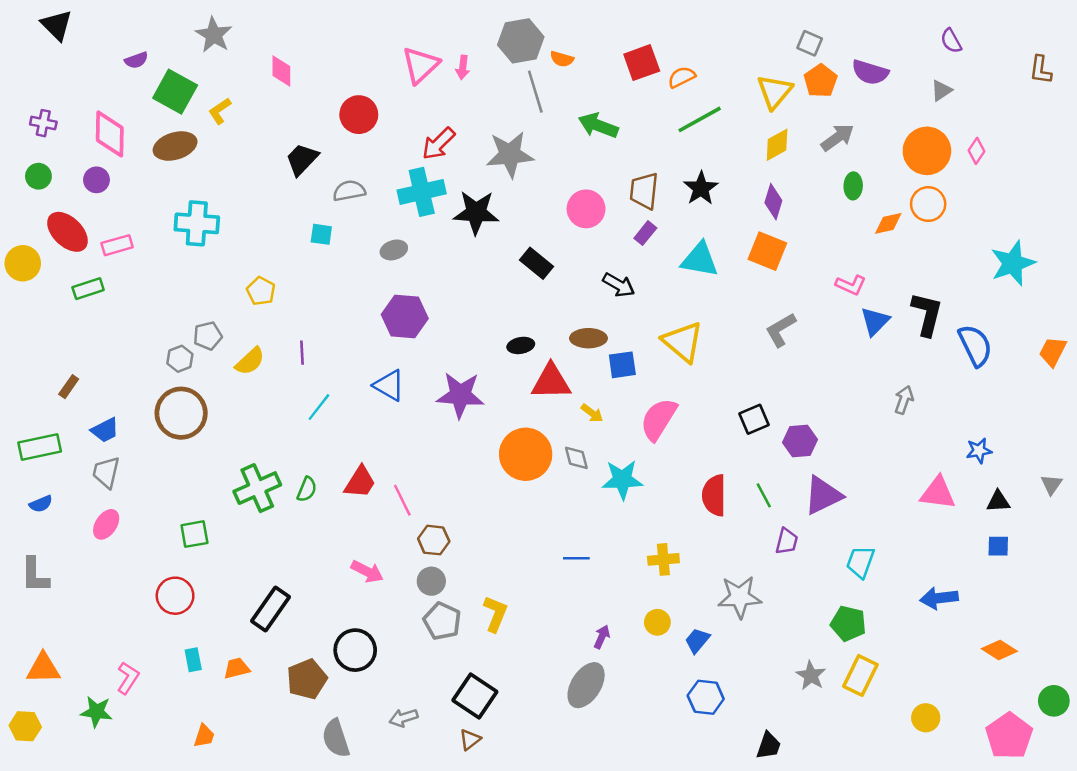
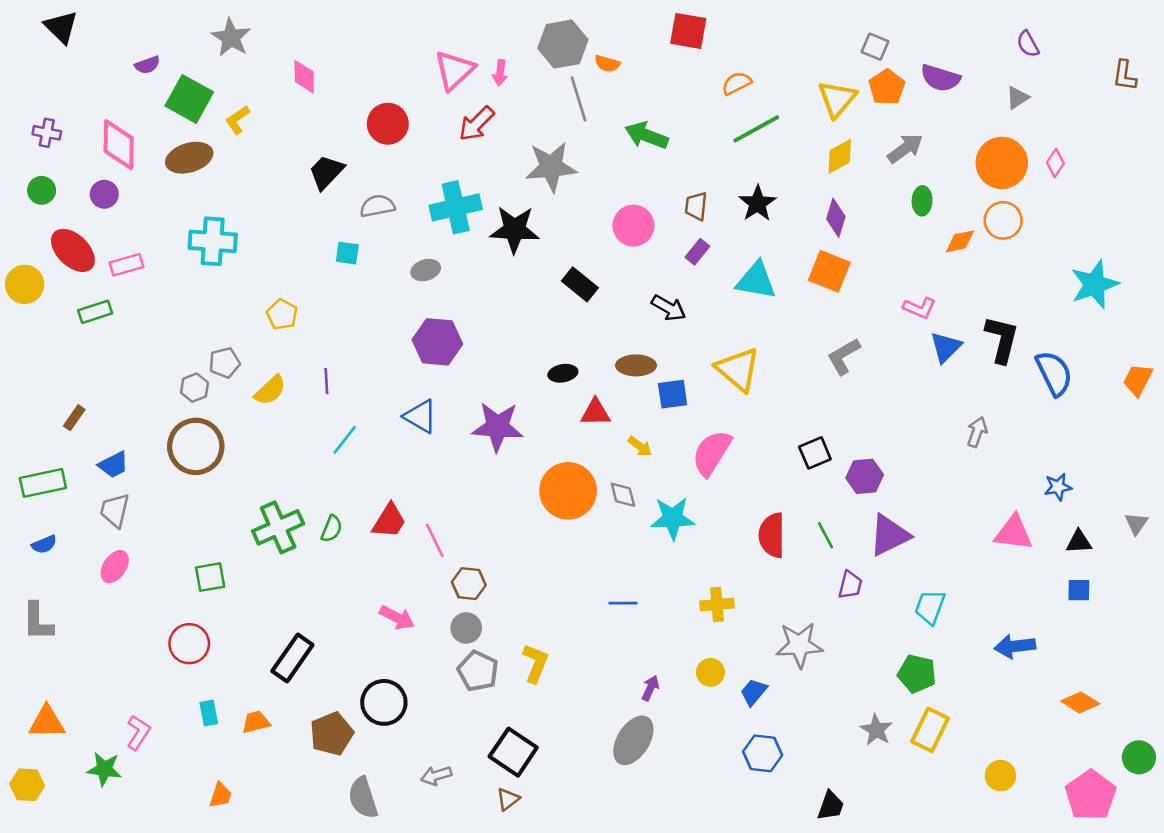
red square: (642, 63) -> (688, 31), moved, turned 30
red arrow: (439, 144) -> (477, 124), moved
brown trapezoid: (644, 191) -> (696, 206), size x0.7
red triangle: (551, 382) -> (595, 412), size x0.7

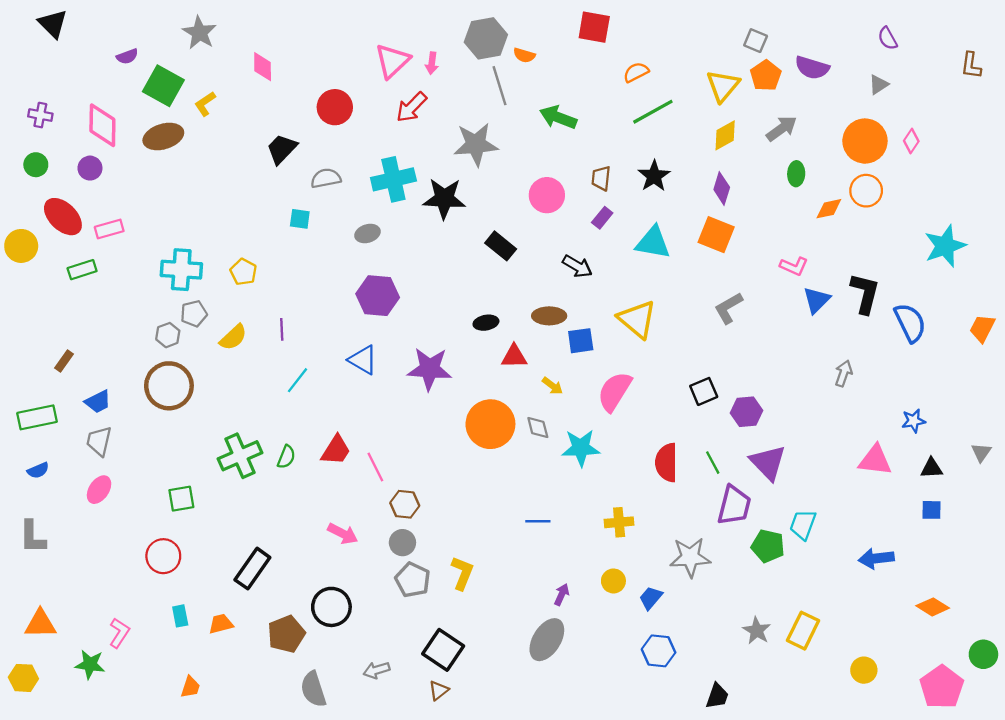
cyan cross: (213, 241) -> (181, 270), moved
purple triangle: (889, 535) -> (768, 463), turned -48
purple trapezoid: (850, 585) -> (734, 505), size x1.6
green pentagon: (917, 674) -> (768, 546), moved

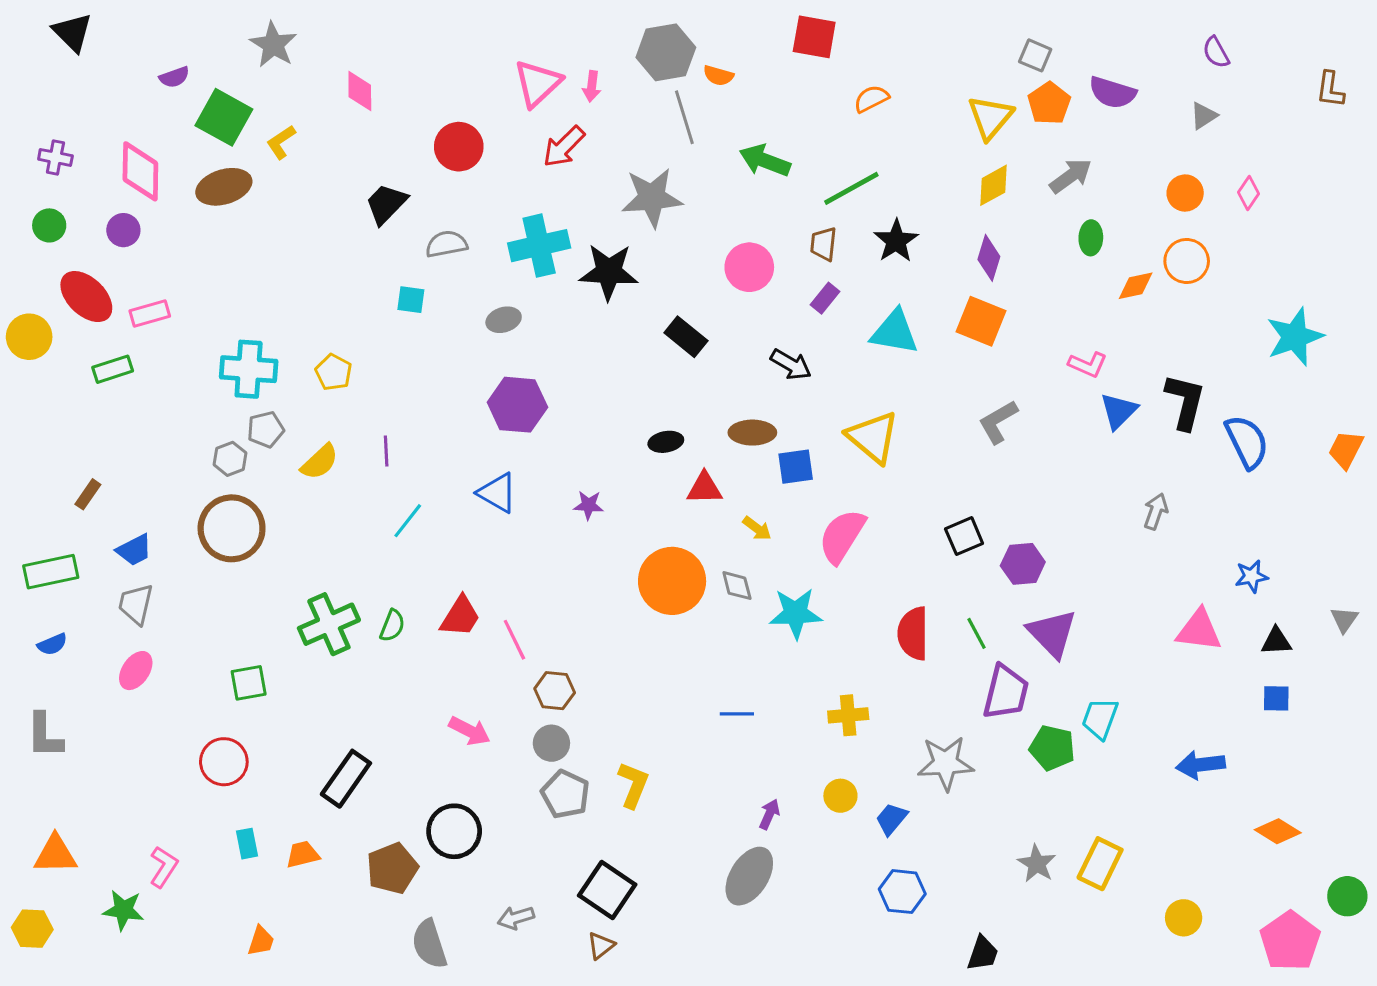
green line: (653, 112) -> (851, 188), moved
orange circle: (865, 141) -> (1185, 193), size x0.6
purple star: (430, 369) -> (589, 505), size x0.5

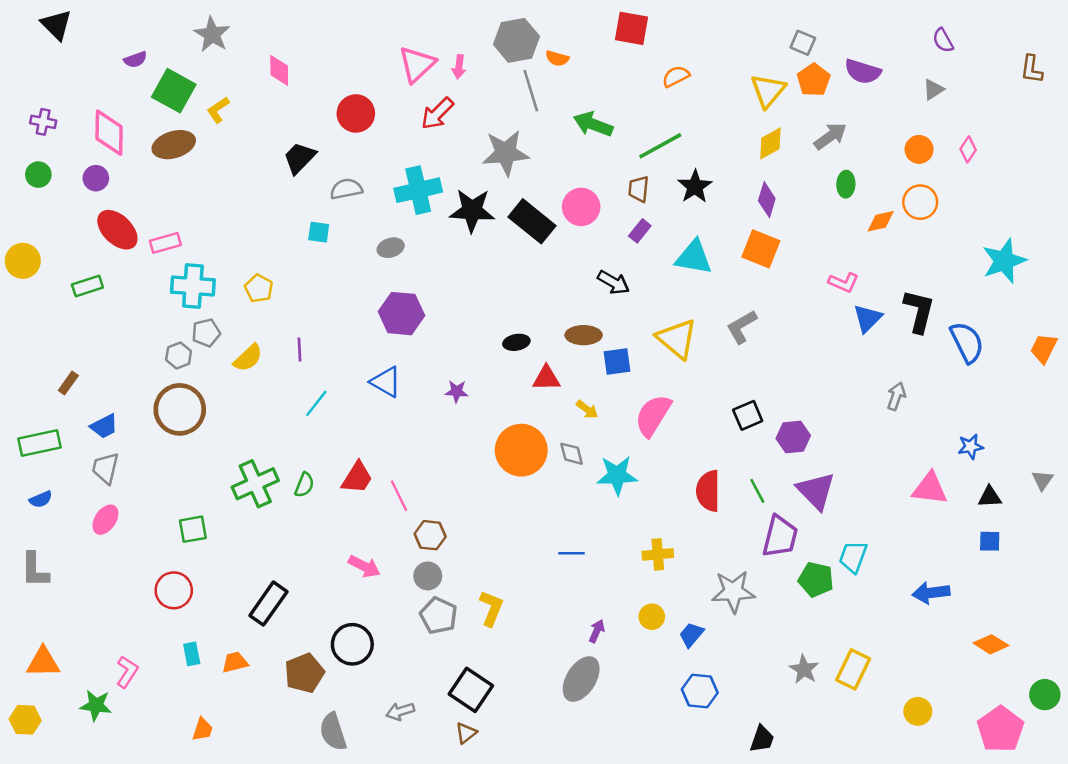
red ellipse: (86, 297) -> (117, 230), moved
pink rectangle: (150, 314) -> (165, 243), moved
black rectangle: (686, 337) -> (532, 221), moved, size x1.4
gray L-shape: (998, 422) -> (742, 327), moved

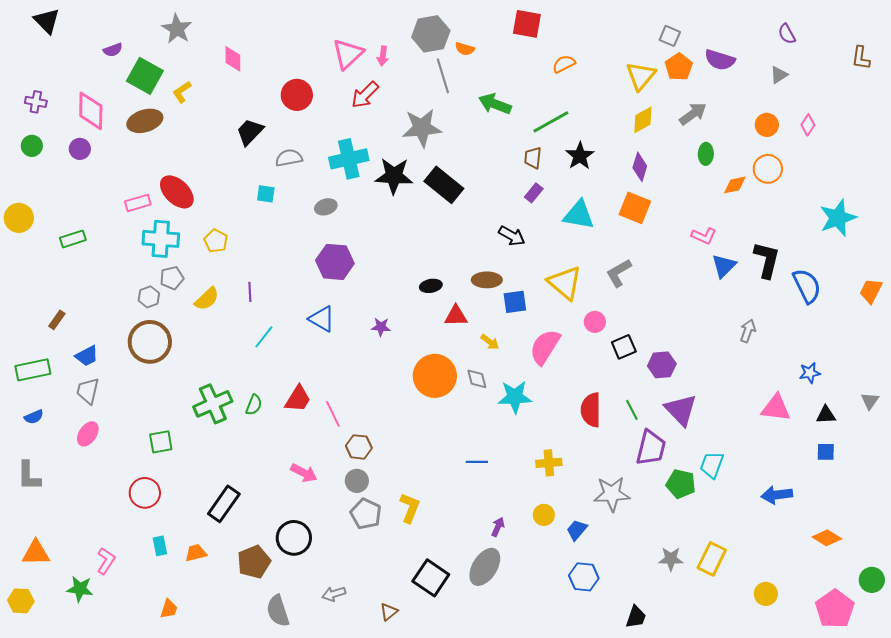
pink circle: (581, 207) -> (595, 322), moved, size x0.7
red ellipse: (117, 230) -> (177, 192), moved
gray star: (804, 669) -> (671, 559), turned -30
black square: (471, 690) -> (431, 578), moved

